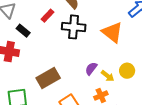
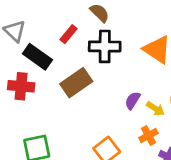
black rectangle: (23, 31) -> (37, 57), size x1.5
brown rectangle: (48, 78) -> (76, 83), moved

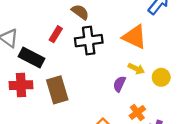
brown rectangle: (76, 83) -> (57, 90), moved, turned -64
yellow arrow: (155, 109) -> (136, 69), moved

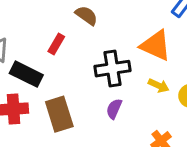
black cross: (89, 41) -> (112, 69), moved
purple semicircle: (119, 84) -> (114, 109), moved

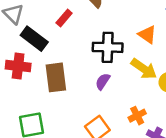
orange triangle: (156, 45) -> (147, 35), size x0.7
yellow arrow: (159, 86) -> (144, 69), size x1.5

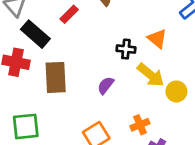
black cross: (108, 47) -> (126, 49), moved, size x0.6

